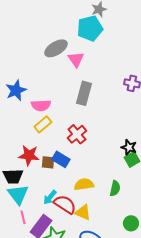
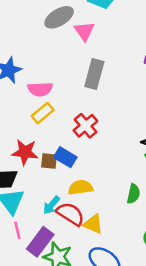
yellow semicircle: (84, 184) -> (80, 187), moved

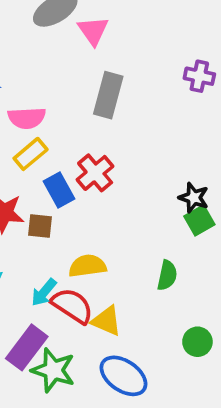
blue rectangle: (65, 157) -> (59, 190), moved, turned 30

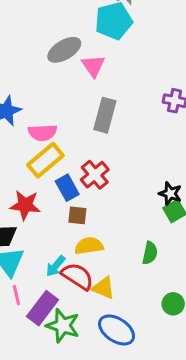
yellow rectangle: (31, 154) -> (45, 160), size x1.4
brown square: (40, 226) -> (77, 215), moved

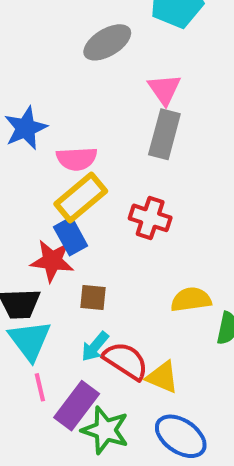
pink triangle: (93, 66) -> (164, 89), moved
red cross: (95, 175) -> (150, 218), turned -32
blue rectangle: (67, 188) -> (71, 236), moved
brown square: (77, 215) -> (93, 298), moved
yellow semicircle: (89, 246) -> (191, 300), moved

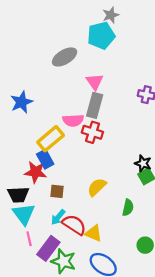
pink semicircle: (77, 159) -> (73, 120), moved
red cross: (150, 218) -> (92, 132), moved
yellow semicircle: (191, 300) -> (97, 187), moved, turned -36

